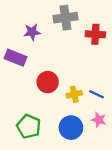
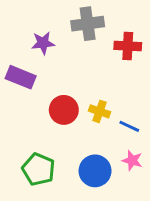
yellow cross: (74, 94) -> (99, 111), moved, turned 32

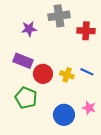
purple rectangle: (21, 77) -> (23, 61), moved
blue line: (129, 126) -> (87, 72), moved
green pentagon: (39, 169) -> (26, 98), moved

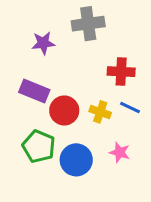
red cross: (86, 31) -> (121, 72), moved
pink star: (89, 108) -> (120, 152), moved
blue circle: (64, 115) -> (76, 160), moved

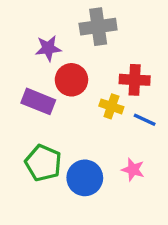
red circle: (64, 110) -> (71, 80), moved
yellow cross: (100, 112) -> (111, 106), moved

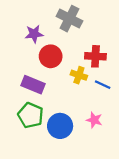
gray cross: (98, 27) -> (69, 19), turned 35
purple rectangle: (38, 101) -> (33, 85), moved

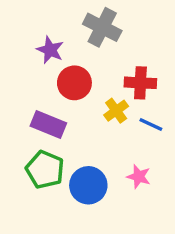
purple star: (34, 34) -> (50, 50), turned 30
yellow cross: (79, 75) -> (116, 111), turned 35

